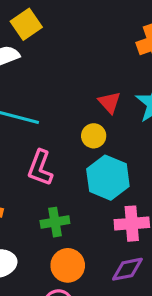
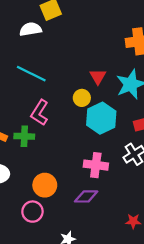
cyan hexagon: (108, 178) -> (101, 118), moved
green cross: (55, 222) -> (24, 136), moved

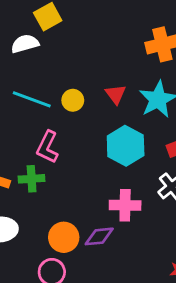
yellow circle: (82, 98) -> (73, 100), moved
purple diamond: (86, 196) -> (99, 236), moved

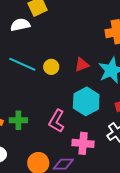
red triangle: (116, 94) -> (82, 65), turned 42
pink L-shape: (47, 147) -> (57, 121), moved

